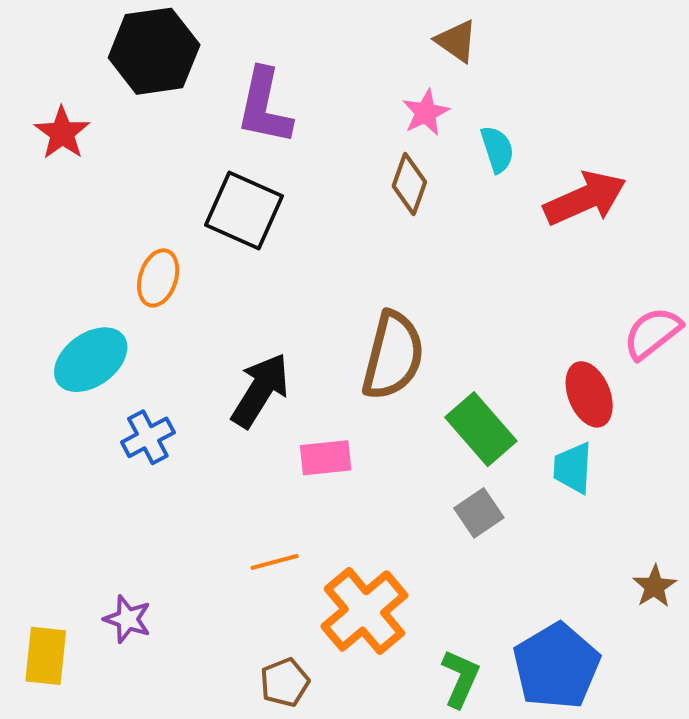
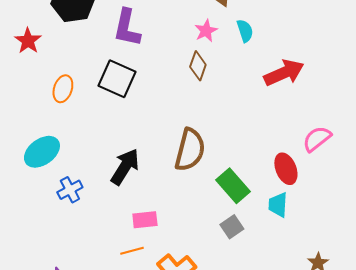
cyan semicircle: (497, 149) -> (245, 31), moved
orange ellipse: (158, 278) -> (63, 89), moved
pink rectangle: (326, 458) -> (145, 220), moved

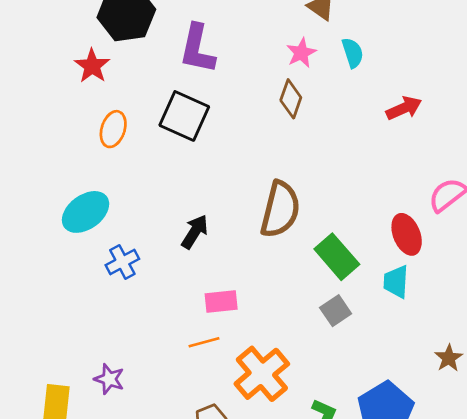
red star: (28, 41) -> (92, 66), moved
red arrow: (284, 73) -> (404, 108), size x0.7
black arrow: (125, 167) -> (195, 232), size x0.7

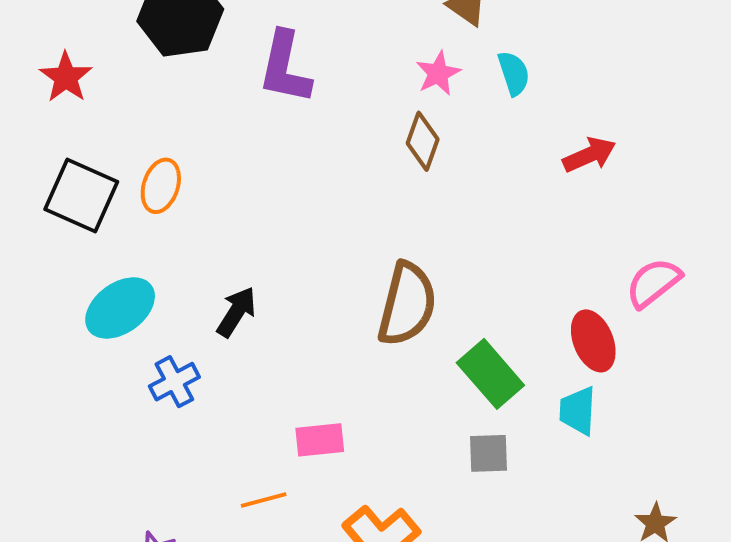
red star: (92, 66) -> (66, 77), moved
black square: (184, 116) -> (81, 196), moved
black arrow: (195, 232) -> (236, 312), moved
gray square: (336, 311) -> (489, 453), turned 32
orange line: (204, 342) -> (264, 500), moved

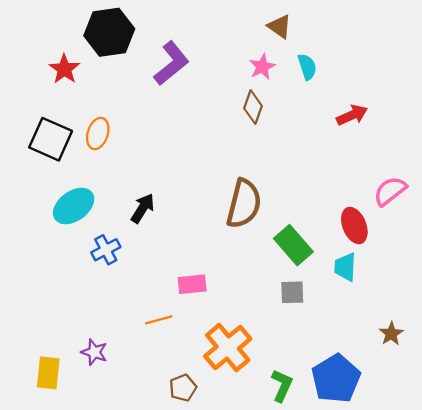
purple L-shape: (285, 68) -> (171, 63), turned -141
red star: (66, 77) -> (64, 69), moved

